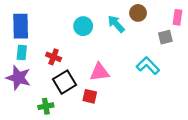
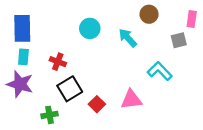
cyan arrow: (116, 24) -> (128, 38), moved
pink triangle: (100, 72) -> (131, 100), moved
red square: (90, 96) -> (97, 104), turned 32

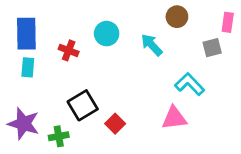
red cross: (58, 62) -> (69, 50), moved
purple star: (20, 84) -> (24, 124), moved
pink triangle: (131, 100) -> (174, 118), moved

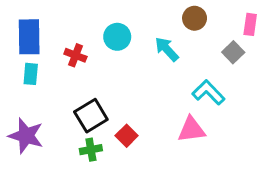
gray square: (212, 48) -> (233, 52), turned -30
green cross: (59, 136) -> (91, 150), moved

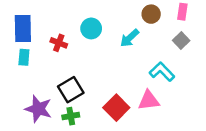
pink rectangle: (250, 24) -> (182, 12), moved
cyan arrow: (167, 49) -> (130, 38), turned -90
purple star: (26, 136) -> (38, 109), moved
red square: (127, 136) -> (116, 108), moved, size x1.5

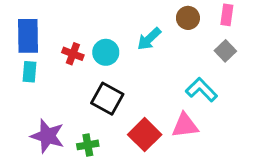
cyan circle: (91, 28) -> (106, 52), moved
cyan arrow: (130, 38) -> (149, 39), moved
black square: (71, 90) -> (107, 99), moved, turned -30

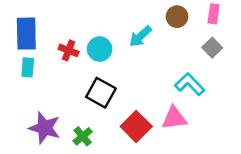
green cross: (88, 145) -> (83, 136), turned -30

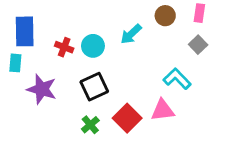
cyan rectangle: (28, 67) -> (15, 63), moved
black square: (101, 93) -> (94, 87), turned 36
purple star: (45, 128) -> (42, 89), moved
green cross: (83, 136) -> (90, 125), moved

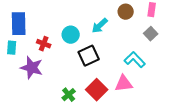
red cross: (64, 47) -> (44, 44), moved
black square: (94, 87) -> (89, 56), moved

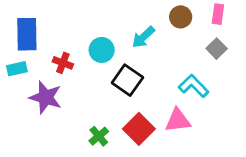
cyan rectangle: (12, 48) -> (17, 69), turned 72
black square: (89, 56) -> (127, 80), turned -30

